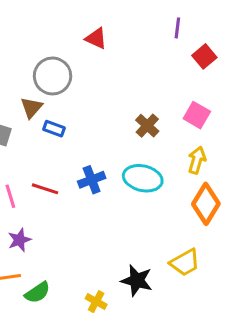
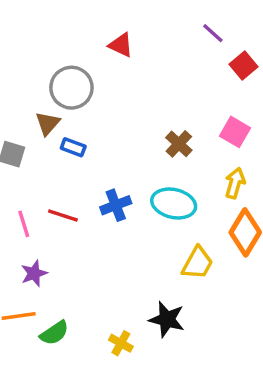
purple line: (177, 28) -> (213, 33), turned -55
yellow trapezoid: (185, 262) -> (198, 263), moved, turned -32

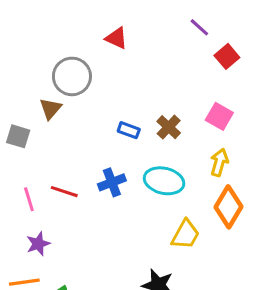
blue rectangle: (73, 147) -> (129, 130), moved

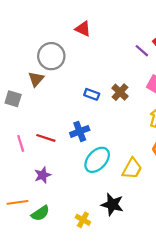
purple line: (199, 27) -> (142, 51), moved
cyan ellipse: (164, 181) -> (97, 160), moved, turned -60
purple star: (38, 244) -> (43, 175), moved

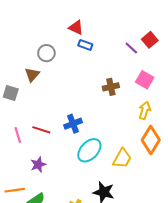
gray circle: (51, 56) -> (46, 53), size x0.7
brown cross: (120, 92) -> (111, 87), turned 35
blue rectangle: (92, 94) -> (85, 45), moved

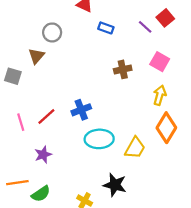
blue rectangle: (85, 45) -> (106, 28), moved
red line: (41, 130) -> (46, 117), turned -60
cyan ellipse: (89, 150) -> (99, 139), turned 45

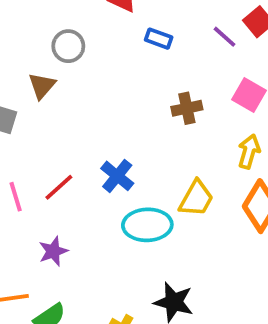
blue cross: (81, 110) -> (117, 176), turned -30
yellow trapezoid: (135, 148) -> (196, 199), moved

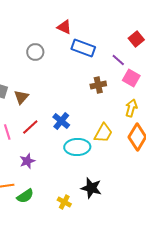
purple line: (225, 37) -> (118, 60), moved
blue rectangle: (159, 39) -> (83, 48), size x1.6
brown triangle: (42, 86) -> (21, 97), moved

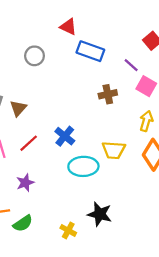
yellow trapezoid: (103, 133) -> (114, 150), turned 65

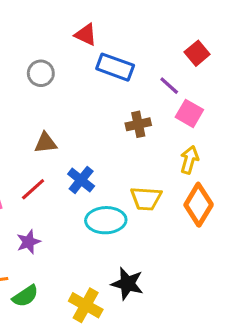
brown triangle: (18, 108) -> (45, 143), moved, turned 42
yellow cross: (68, 230) -> (86, 305), size x1.5

